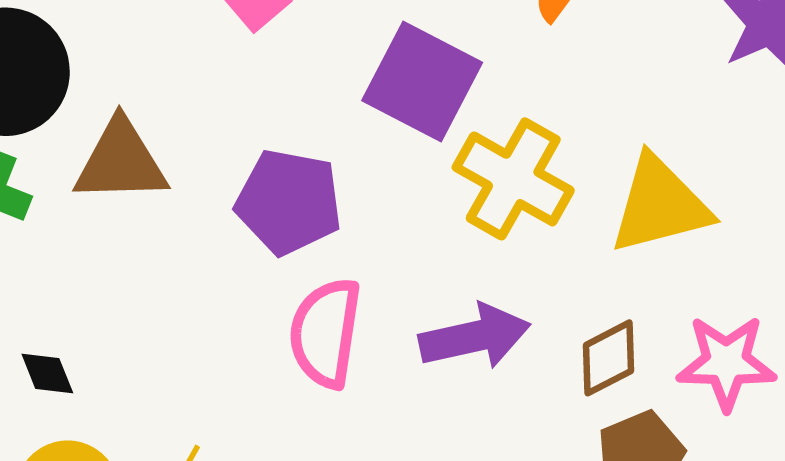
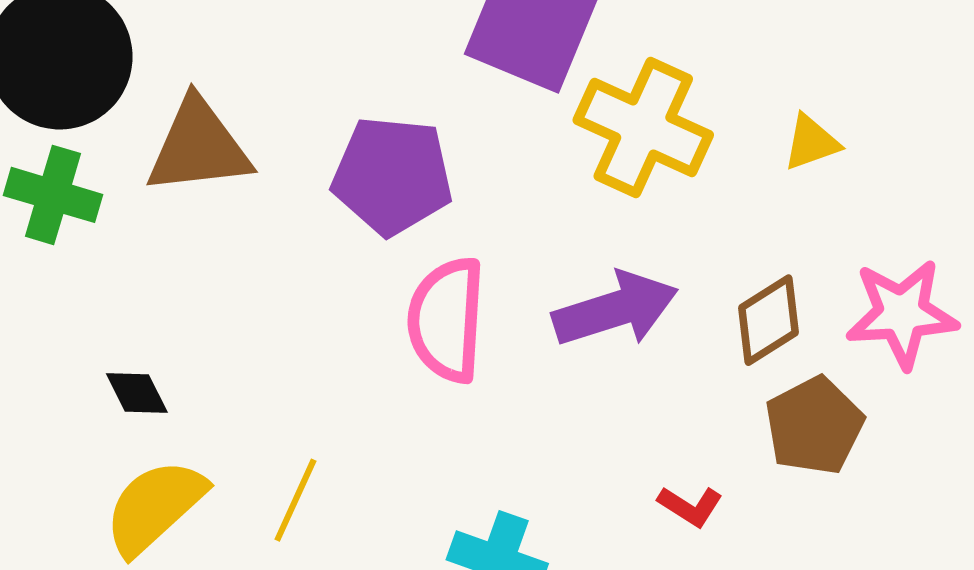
yellow triangle: (660, 205) -> (811, 142), size x0.5

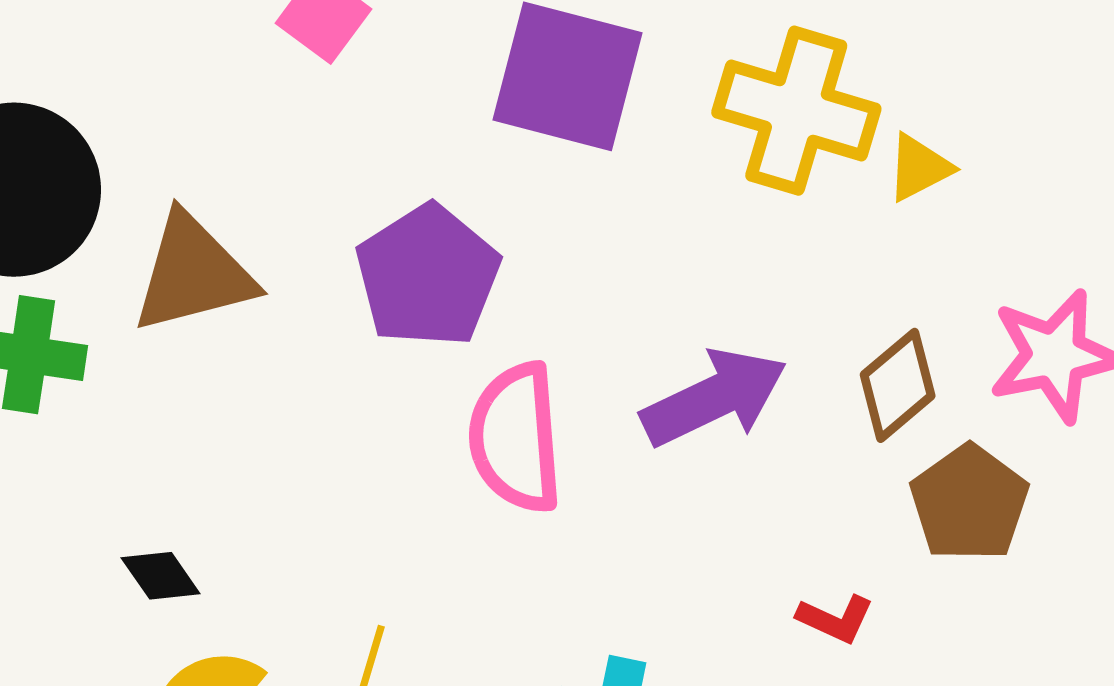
yellow cross: (643, 128) -> (796, 111), moved
purple pentagon: (392, 176) -> (428, 276), turned -30

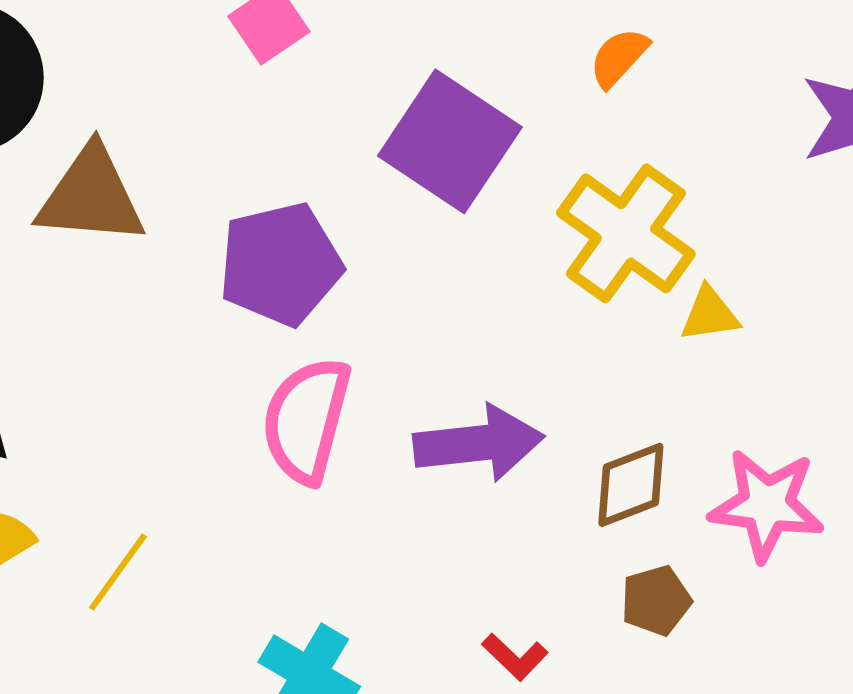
brown pentagon: (969, 503) -> (656, 600), size x0.7

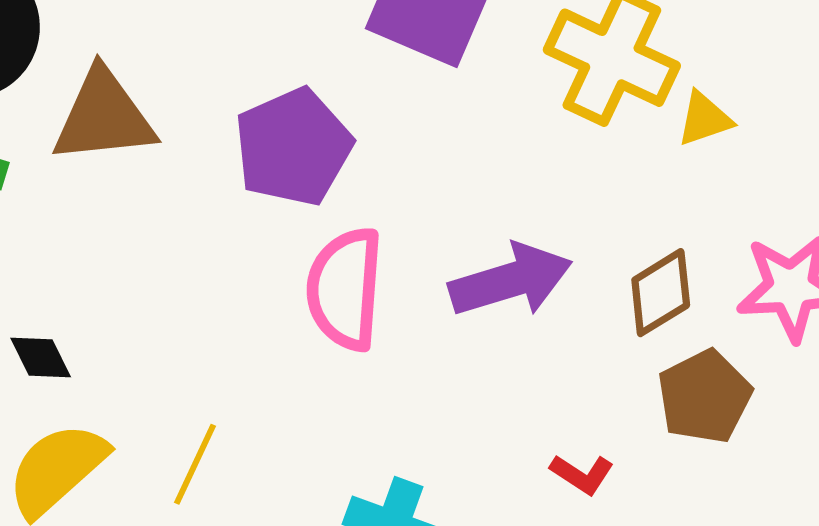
brown pentagon: (656, 600) -> (704, 397), size x1.4

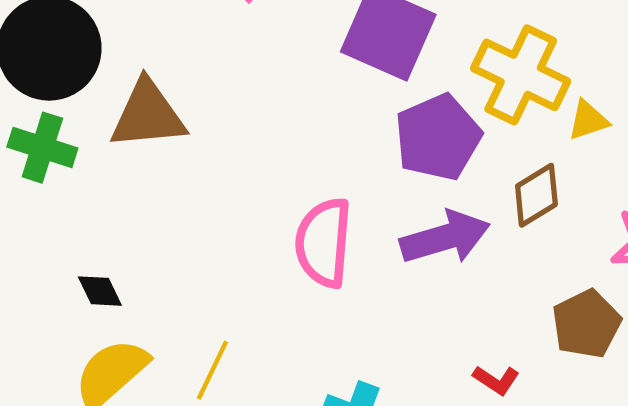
purple pentagon: (293, 147) -> (438, 137), moved
brown diamond: (661, 293) -> (536, 195), moved

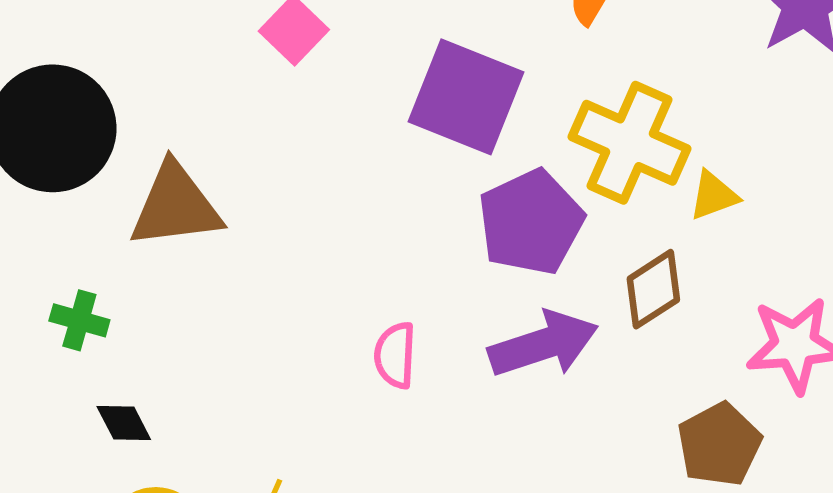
green cross: (42, 148) -> (79, 320), moved, size x0.7
pink semicircle: (324, 243) -> (395, 355), size x0.6

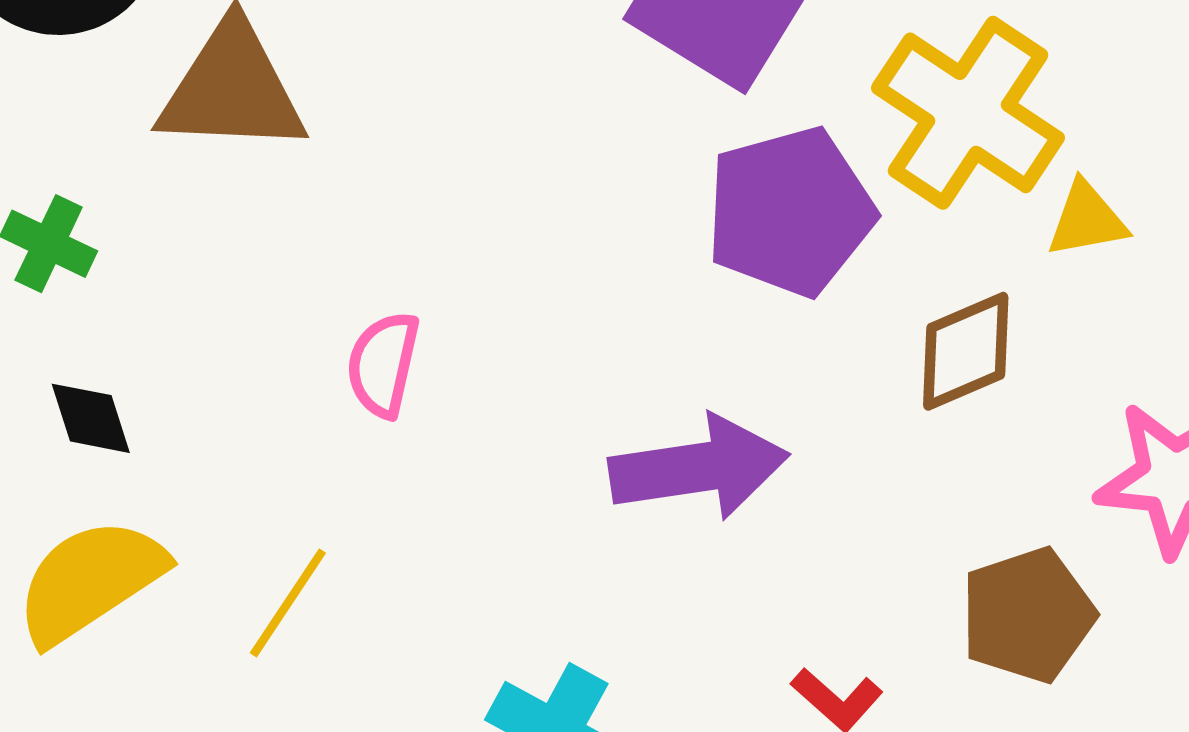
purple arrow: (543, 344) -> (699, 468), moved
pink semicircle: (395, 355) -> (383, 364), moved

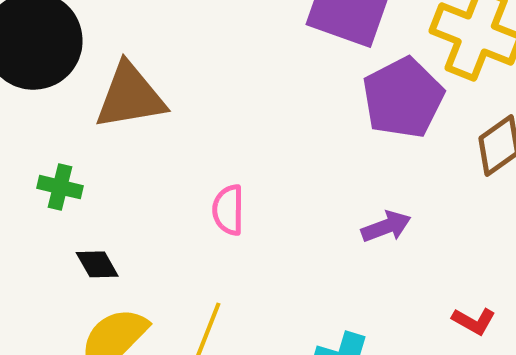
purple arrow: (699, 468) -> (386, 227), size x0.6

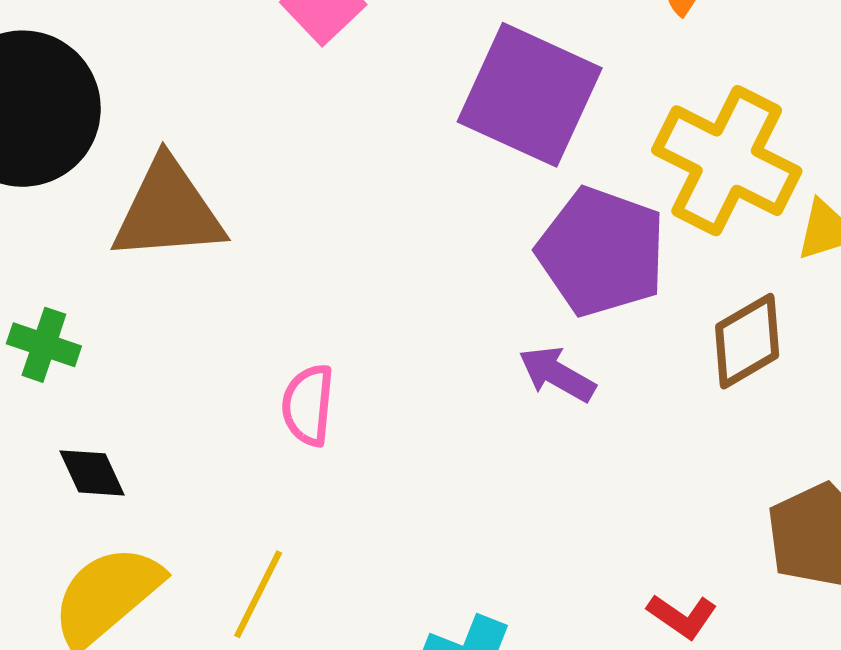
purple pentagon: (403, 98) -> (601, 252), turned -30
purple arrow: (386, 227) -> (557, 374), moved, turned -135

